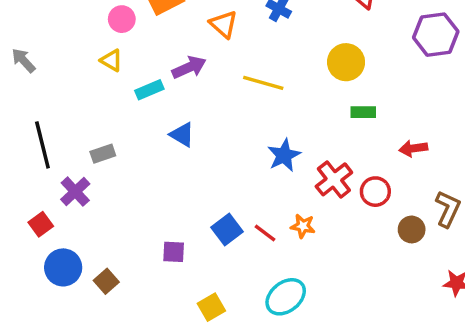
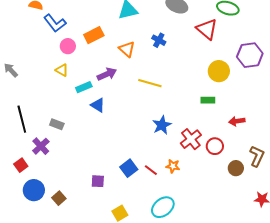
yellow circle: (346, 62) -> (219, 71), moved
blue triangle: (182, 135) -> (98, 105), moved
gray rectangle: (103, 154) -> (57, 124), turned 40

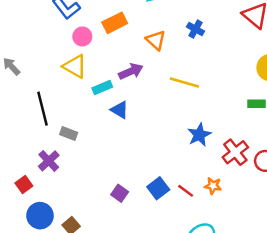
yellow triangle: (62, 70) -> (75, 66), size x1.5
black line: (22, 119) -> (43, 109), moved
purple square: (98, 181) -> (120, 193), moved, turned 32

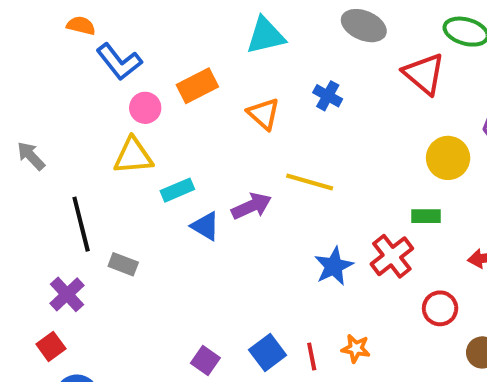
yellow triangle: (75, 66) -> (133, 156), turned -35
purple arrow: (131, 71) -> (252, 206), moved
red cross: (235, 152) -> (392, 256), moved
purple cross: (49, 161) -> (67, 294), moved
red line: (186, 191) -> (312, 356), turned 42

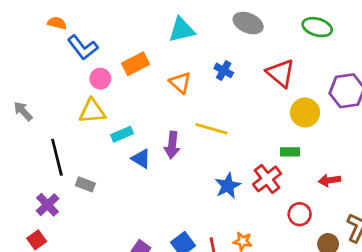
red triangle: (424, 74) -> (281, 73), moved
purple arrow: (252, 206) -> (172, 145), turned 120

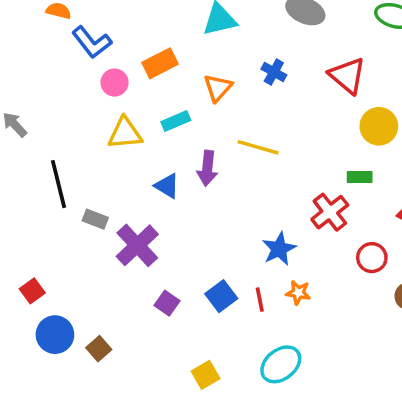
orange triangle: (180, 83) -> (218, 88), turned 30
yellow triangle: (92, 111) -> (125, 133), moved
cyan rectangle: (122, 134) -> (176, 121), moved
blue star: (228, 186) -> (279, 249), moved
purple cross: (47, 205) -> (137, 245), moved, size x1.4

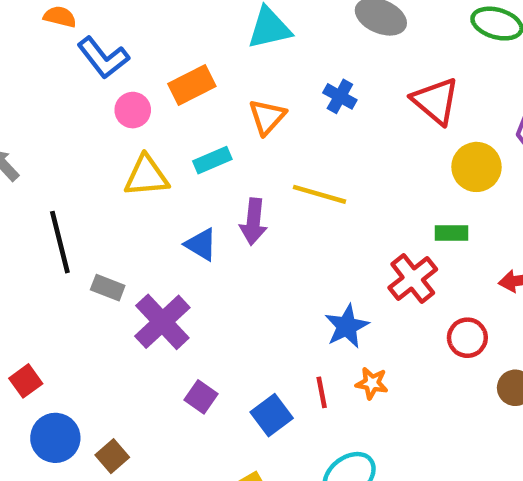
blue square: (221, 296) -> (272, 415), moved

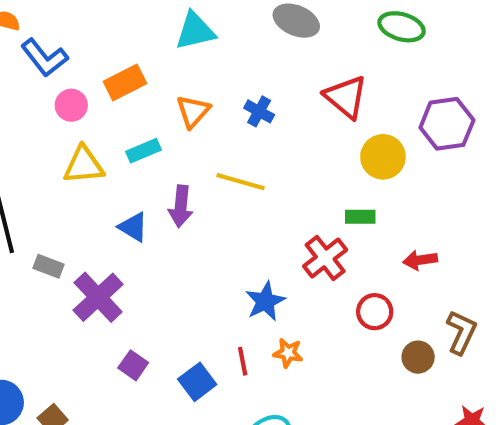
blue cross: (340, 96) -> (259, 111), moved

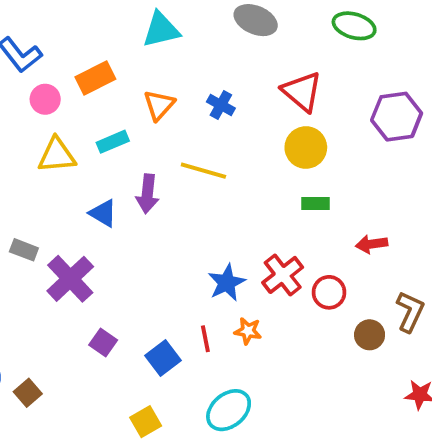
yellow circle: (383, 157) -> (306, 148), moved
red cross: (325, 258) -> (283, 275), moved

